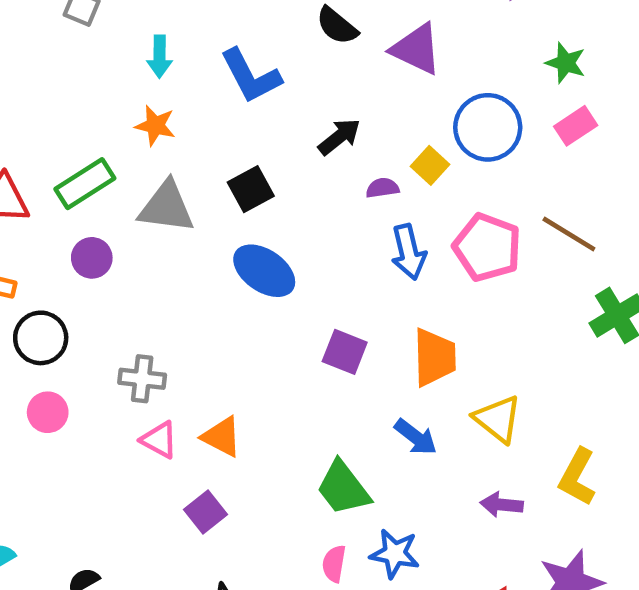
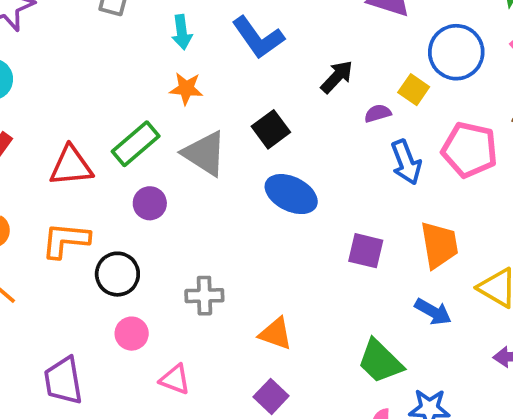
gray triangle: (166, 207) -> (205, 153), turned 33
pink triangle: (159, 440) -> (175, 379), moved

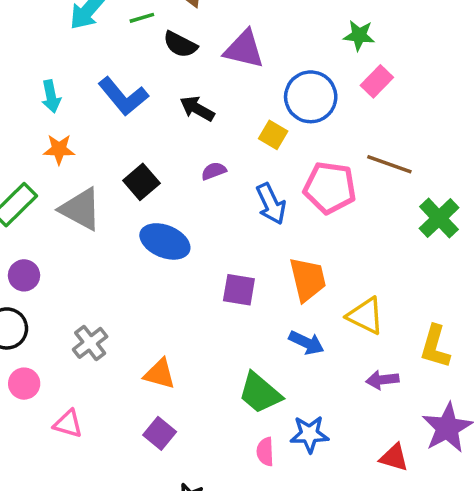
black arrow: (337, 77) -> (197, 109), moved, turned -100
purple semicircle: (378, 113) -> (214, 171), moved
purple circle: (150, 203) -> (24, 275), moved
gray cross: (204, 296) -> (90, 343), turned -32

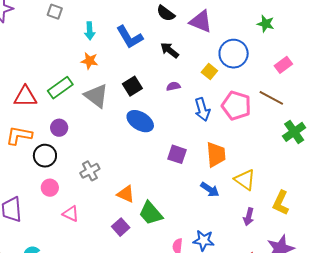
pink rectangle: (377, 81) -> (283, 65), moved
purple arrow: (382, 380) -> (249, 217), turned -78
green trapezoid: (260, 393) -> (151, 213), moved

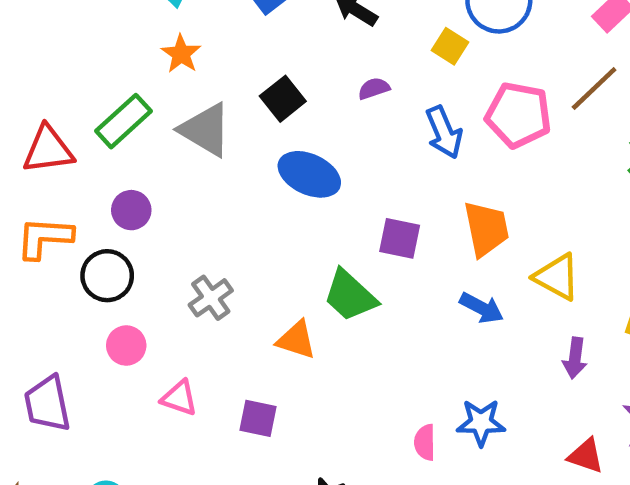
orange star: (89, 61) -> (181, 54), turned 30
brown line: (271, 98) -> (594, 88), turned -65
green trapezoid: (151, 213) -> (350, 296), moved
purple square: (121, 227) -> (258, 418), moved, turned -30

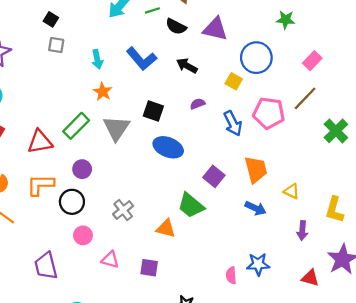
black square: (283, 99) -> (153, 111), turned -30
gray triangle: (205, 130) -> (116, 128), turned 36
purple square: (400, 238) -> (214, 176), turned 30
yellow triangle: (557, 277) -> (292, 191), size x0.7

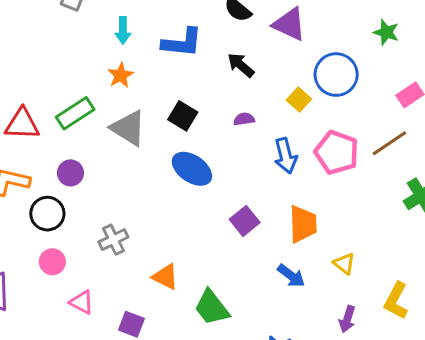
blue L-shape: (141, 59) -> (182, 43), turned -56
gray triangle: (116, 128) -> (128, 128), turned -44
green trapezoid: (191, 206) -> (212, 308), moved

